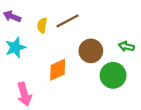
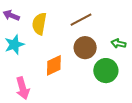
brown line: (68, 21) -> (81, 20), moved
yellow semicircle: (42, 25) -> (39, 24), size x1.5

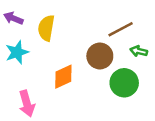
brown line: (81, 20) -> (121, 29), moved

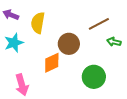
brown circle: (100, 56) -> (69, 44), moved
green circle: (124, 83) -> (94, 77), moved

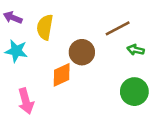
cyan star: (14, 43) -> (16, 51), turned 30
green circle: (94, 77) -> (134, 92), moved

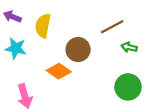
orange diamond: (62, 75) -> (59, 71), turned 60

